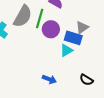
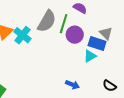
gray triangle: (82, 27) -> (106, 33), turned -40

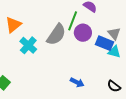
gray semicircle: (47, 21) -> (56, 35), moved
cyan cross: (22, 35) -> (28, 45), moved
cyan triangle: (90, 56) -> (114, 52), moved, turned 40

